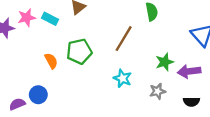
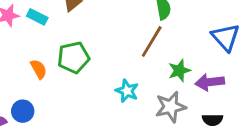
brown line: (124, 39) -> (152, 42), moved
gray star: (158, 91) -> (171, 107), size x1.5

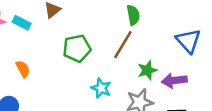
green pentagon: (73, 57) -> (77, 48), moved

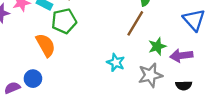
green pentagon: (77, 48) -> (64, 21), moved
orange semicircle: (23, 69) -> (46, 45), size x1.5

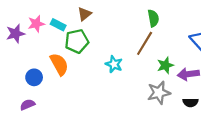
cyan star: (116, 62) -> (114, 64), moved
blue circle: (33, 79) -> (34, 77), moved

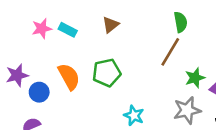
brown triangle: (84, 14) -> (111, 25), moved
purple star: (15, 34) -> (17, 75), moved
green pentagon: (77, 41) -> (107, 73), moved
cyan star: (114, 64) -> (134, 115), moved

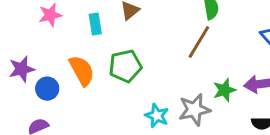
cyan rectangle: (68, 30) -> (95, 24), moved, turned 54
green star: (195, 78) -> (224, 90), moved
gray star: (187, 110) -> (194, 110), moved

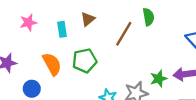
brown line: (199, 42) -> (124, 34), moved
blue circle: (47, 89) -> (32, 89), moved

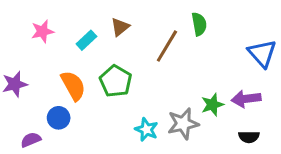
cyan rectangle: (62, 29) -> (86, 40), turned 56
green pentagon: (85, 61) -> (116, 81), turned -30
blue circle: (32, 89) -> (59, 118), moved

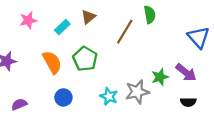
purple arrow: (246, 99) -> (186, 72), turned -135
blue circle: (59, 118) -> (63, 97), moved

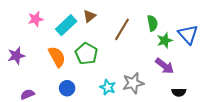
green semicircle: (150, 15) -> (152, 23), moved
cyan rectangle: (62, 27) -> (66, 25), size x1.5
purple arrow: (186, 72) -> (165, 66), moved
green star: (160, 77) -> (165, 40), moved

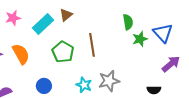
brown line: (122, 29) -> (92, 45), moved, turned -40
orange semicircle: (57, 57) -> (21, 54), moved
purple arrow: (165, 66) -> (171, 64), moved, turned -78

